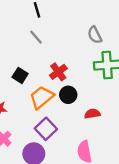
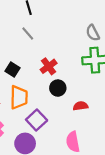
gray semicircle: (95, 35) -> (93, 33), moved
orange trapezoid: (42, 97) -> (19, 97), moved, turned 130

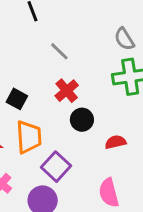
gray line: (28, 34) -> (59, 51), moved

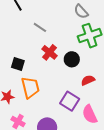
black circle: (82, 120) -> (72, 59), moved
purple square: (56, 167) -> (70, 101), moved

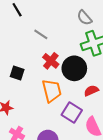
black circle: (72, 59) -> (74, 68), size x1.5
orange trapezoid: (30, 87) -> (52, 91), moved

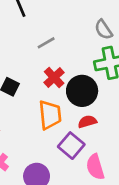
gray line: (41, 34) -> (46, 43), turned -72
red semicircle: (91, 91) -> (87, 122), moved

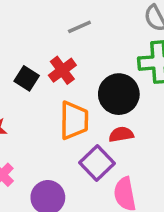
red cross: (54, 77) -> (62, 70), moved

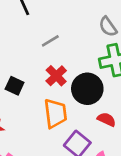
red cross: (62, 70) -> (56, 76), moved
red semicircle: (121, 134) -> (107, 119), moved, turned 42

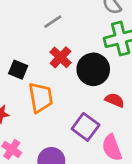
orange trapezoid: (55, 113) -> (41, 98), moved

